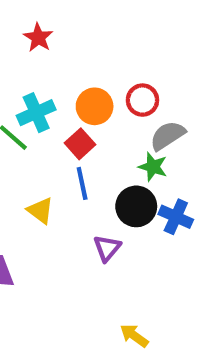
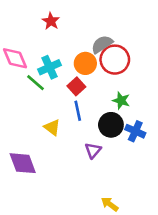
red circle: (142, 100) -> (115, 60), size x1.5
gray semicircle: (167, 136) -> (102, 44), moved

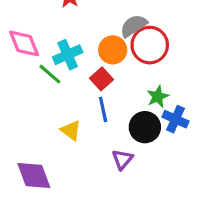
green star: (121, 101) -> (158, 97), turned 30
blue cross: (135, 131) -> (175, 119), moved

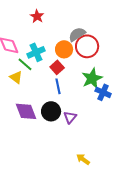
green star: (158, 97) -> (92, 78), size x1.5
black circle: (145, 127) -> (51, 111), moved
yellow triangle: (71, 130) -> (16, 77), moved
purple diamond: (34, 175) -> (26, 111), moved

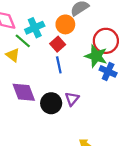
red circle: (87, 46) -> (106, 41), moved
green star: (92, 78) -> (96, 56), turned -30
black circle: (51, 111) -> (51, 103), moved

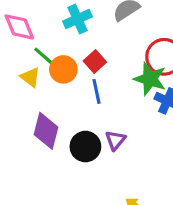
orange circle: (65, 24) -> (63, 69), moved
cyan cross: (35, 28) -> (78, 19), moved
purple diamond: (24, 92) -> (46, 131), turned 35

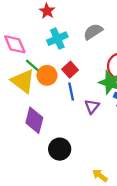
yellow triangle: (30, 77) -> (23, 81), size x1.6
purple triangle: (115, 140) -> (92, 106), moved
black circle: (85, 147) -> (60, 149), moved

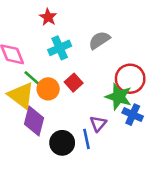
blue line: (71, 92) -> (87, 139), moved
purple diamond: (34, 120) -> (34, 121), moved
black circle: (60, 149) -> (62, 143), moved

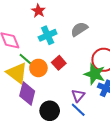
blue line: (87, 139) -> (78, 110), moved, turned -35

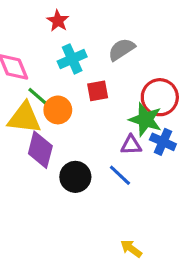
red square: (59, 63) -> (98, 91), moved, turned 32
yellow triangle: (17, 73) -> (24, 118), turned -30
purple triangle: (78, 95) -> (131, 145), moved, turned 48

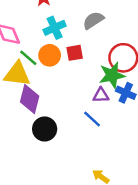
orange circle: (58, 110) -> (50, 55), moved
green star: (145, 120) -> (112, 75), turned -30
black circle: (75, 177) -> (45, 129), moved

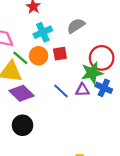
purple diamond: (30, 99) -> (21, 93), turned -60
blue line: (92, 119) -> (61, 91), moved
black circle: (45, 129) -> (22, 125), moved

